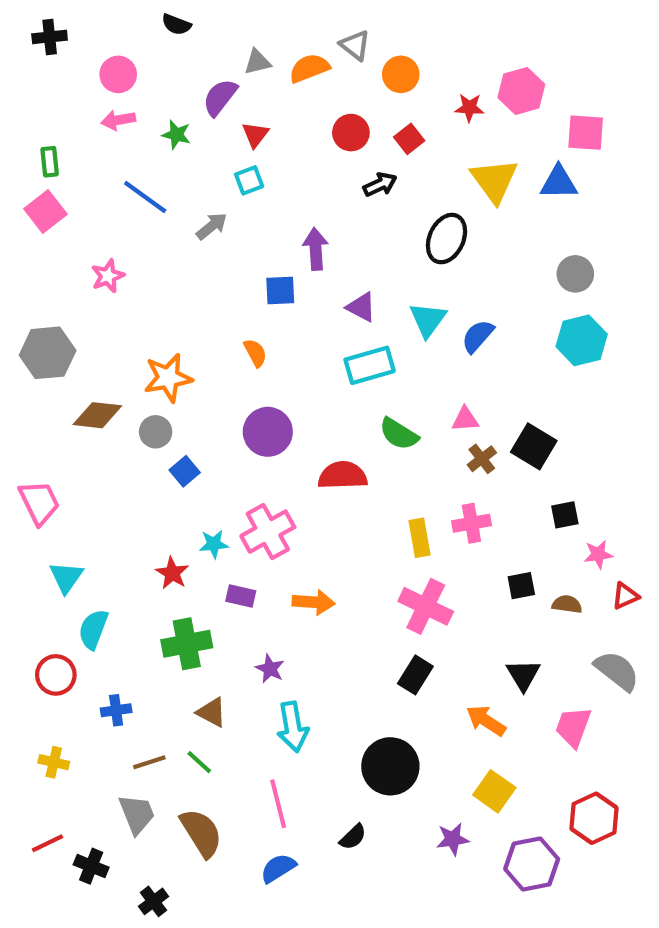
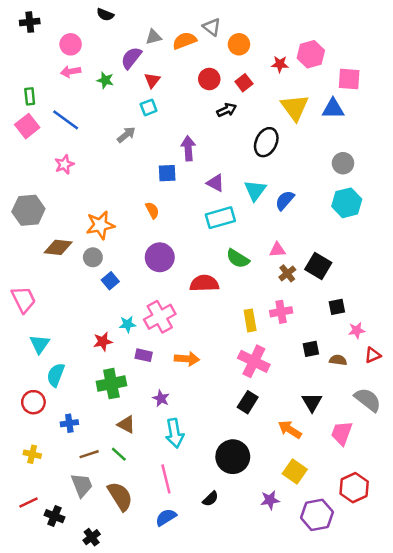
blue line: (145, 197) -> (66, 120), moved
red star: (172, 573) -> (103, 342), turned 30

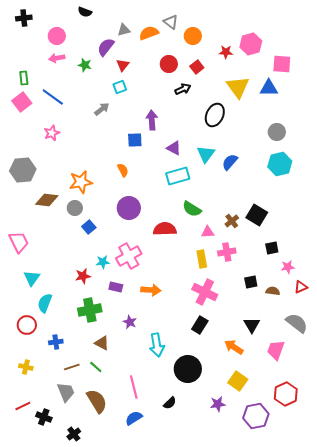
pink triangle: (277, 250) -> (208, 232), moved
cyan arrow: (175, 433) -> (157, 345), moved

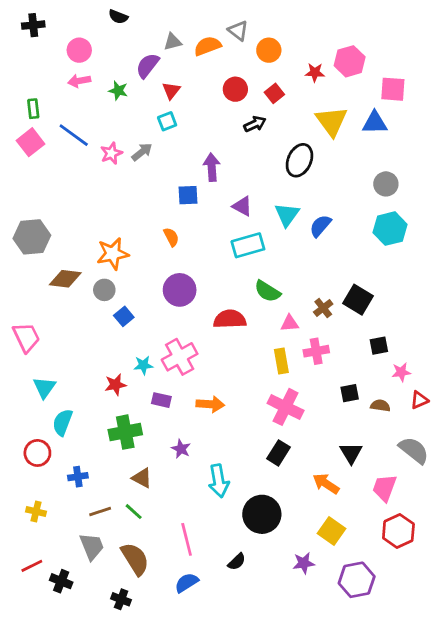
pink star: (52, 133) -> (111, 153), moved
red hexagon: (286, 394) -> (398, 531), moved
black cross: (74, 434) -> (121, 599), moved, turned -32

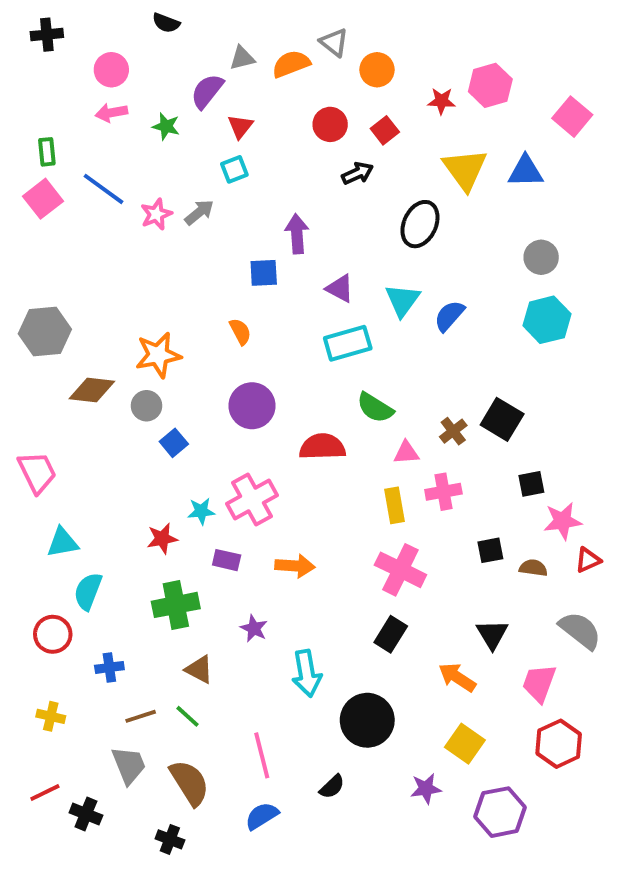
pink square: (393, 89) -> (572, 117), moved, turned 36
pink star: (401, 372) -> (563, 521), size x1.4
cyan triangle: (44, 387) -> (63, 542), turned 45

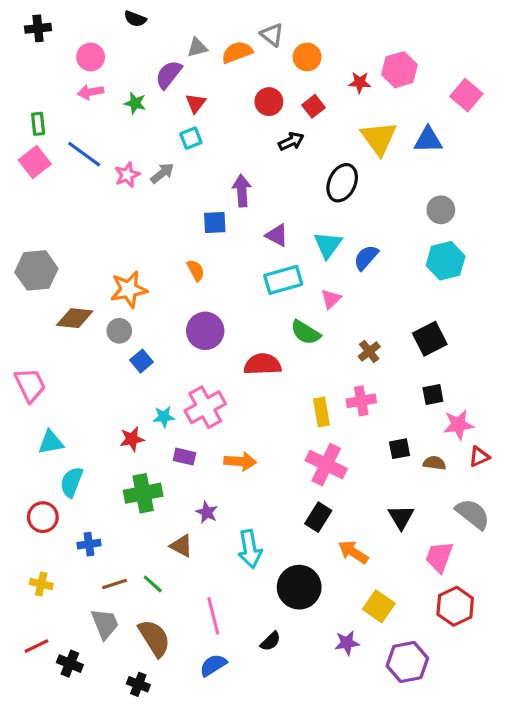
black square: (502, 419) -> (430, 339), moved, turned 32
pink triangle: (406, 453) -> (331, 299), moved, turned -40
brown triangle: (199, 669) -> (181, 546), moved
orange arrow: (457, 677) -> (353, 552), moved

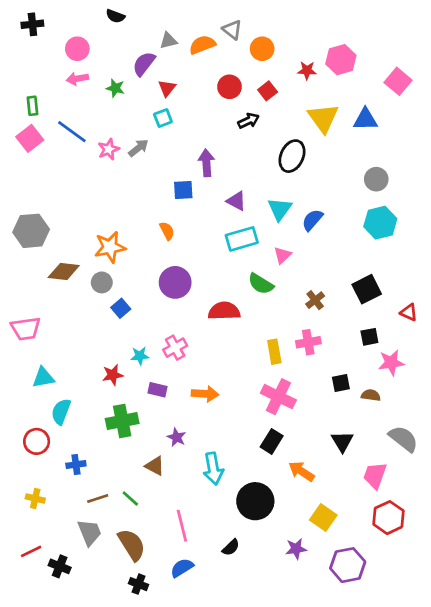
pink trapezoid: (30, 385) -> (26, 329), turned 108
pink cross: (205, 407) -> (175, 348), size x0.7
red triangle: (479, 457) -> (409, 312), moved, turned 48
black cross: (138, 684) -> (138, 584), moved

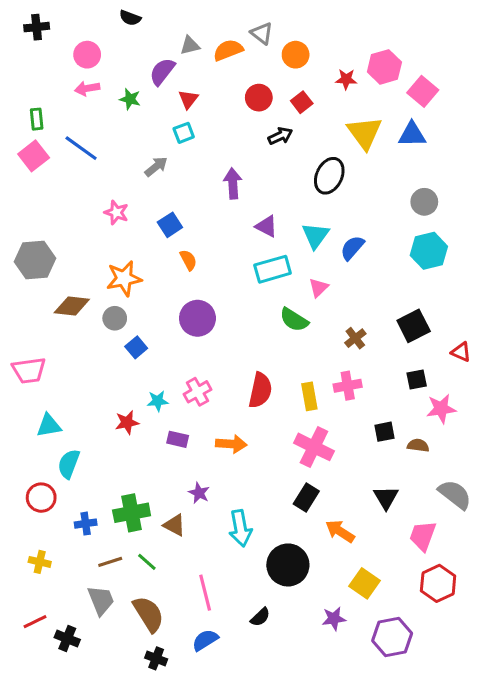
pink square: (398, 81) -> (423, 91), moved
pink star: (109, 149) -> (116, 213), moved, turned -30
blue square: (183, 190) -> (170, 225), moved, turned -30
red semicircle: (224, 311) -> (260, 390), moved, turned 104
green cross: (122, 421) -> (132, 513), moved

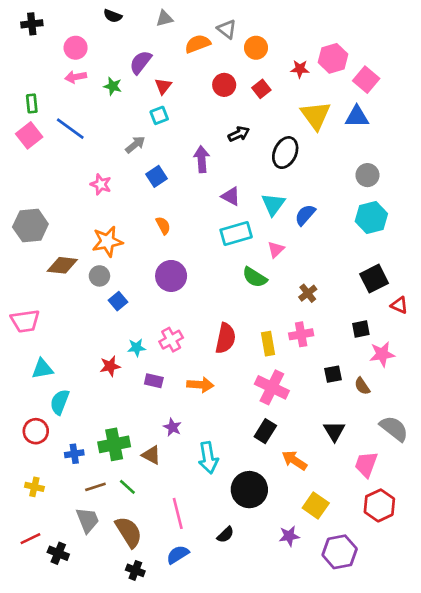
gray triangle: (190, 45) -> (164, 19), moved
black arrow: (280, 136) -> (239, 134), moved
blue square: (170, 225) -> (156, 176), moved
black square: (414, 326) -> (374, 279), moved
brown semicircle: (418, 445) -> (362, 386), turned -132

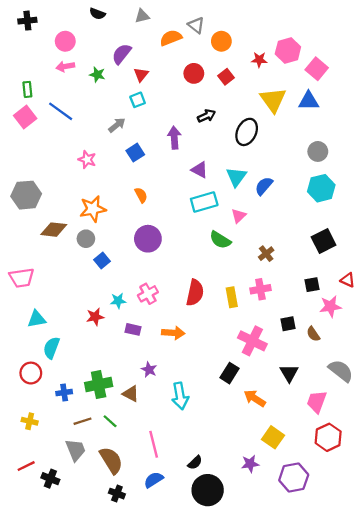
red triangle: (399, 305) -> (348, 280), moved
pink cross: (272, 387) -> (252, 341), moved
black circle: (249, 490) -> (208, 490), moved

